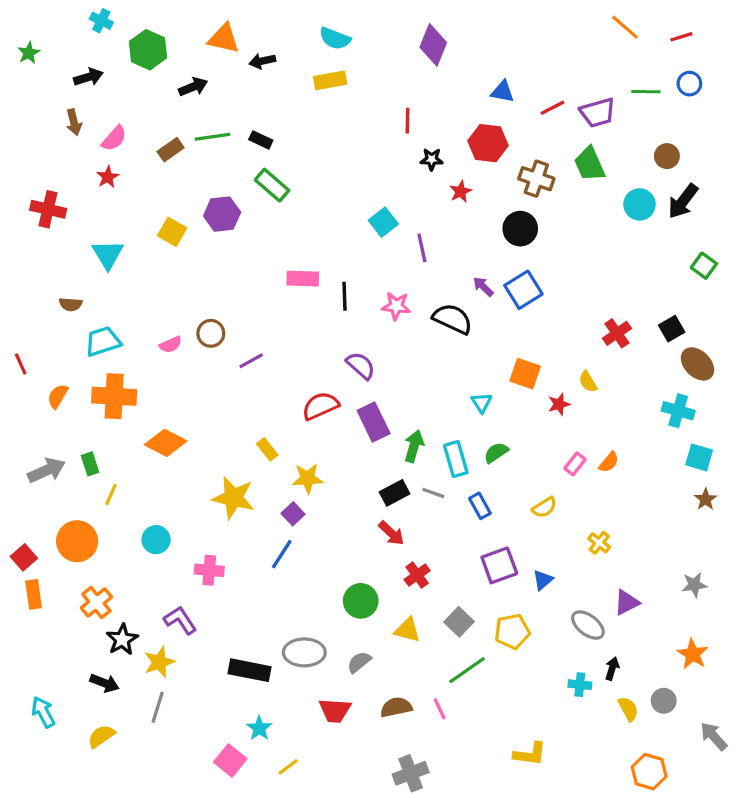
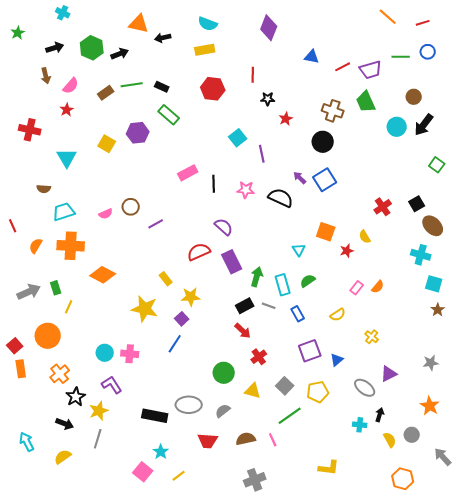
green hexagon: (148, 50) -> (92, 48), moved
red hexagon: (488, 143) -> (213, 89), moved
pink rectangle: (303, 279) -> (188, 173), turned -30
cyan circle: (156, 540) -> (105, 353), moved

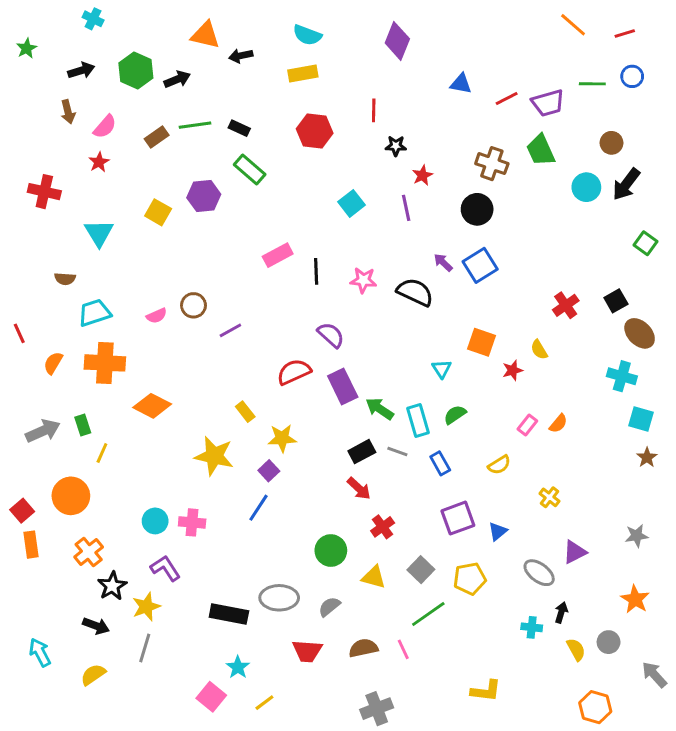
purple line: (262, 154) -> (406, 208), moved
green arrow: (257, 277) -> (380, 409), turned -72

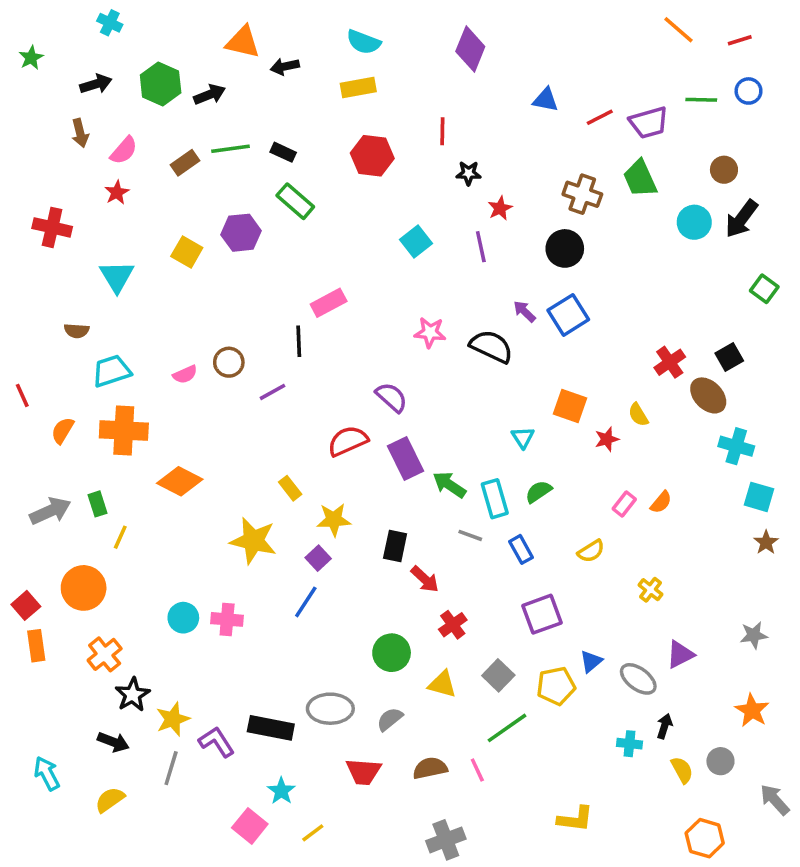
black line: (316, 271) -> (299, 341), moved
brown ellipse: (640, 333) -> (708, 395), moved
black rectangle: (362, 452) -> (395, 546), moved, turned -50
blue triangle: (498, 531) -> (591, 661), moved
purple L-shape: (165, 568) -> (217, 742), moved

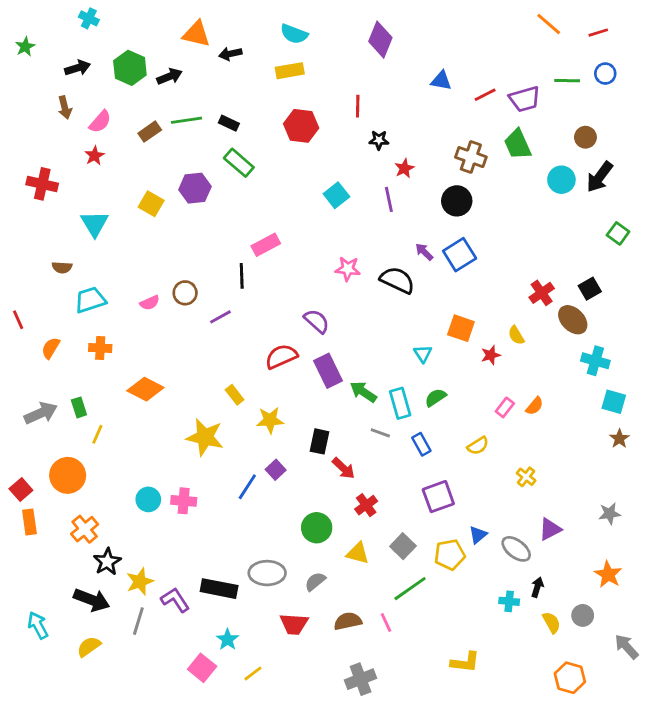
orange cross: (124, 430) -> (100, 348), size x0.6
purple square: (318, 558) -> (276, 470), moved
black arrow: (113, 742) -> (92, 600), size x1.4

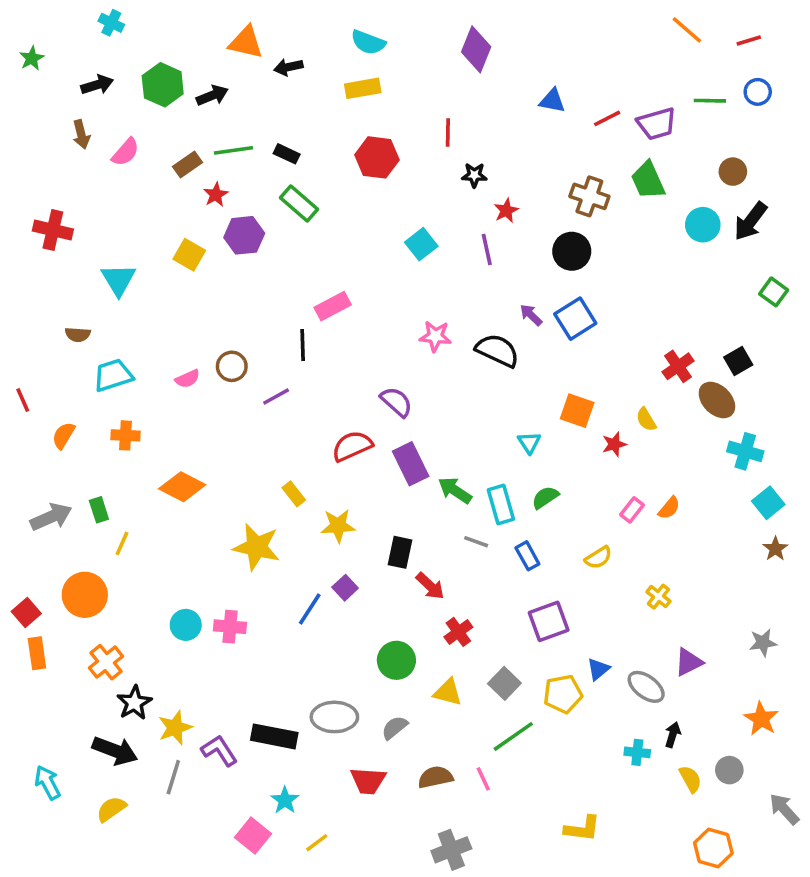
red star: (95, 156) -> (216, 195), moved
cyan square: (614, 402) -> (768, 503), turned 35

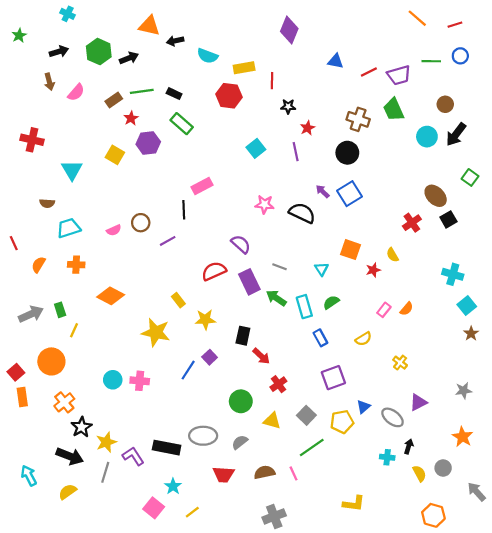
cyan semicircle: (368, 42) -> (207, 56), moved
yellow rectangle: (363, 88) -> (244, 68), moved
brown ellipse: (717, 400) -> (436, 196), moved
gray line: (476, 542) -> (280, 267), moved

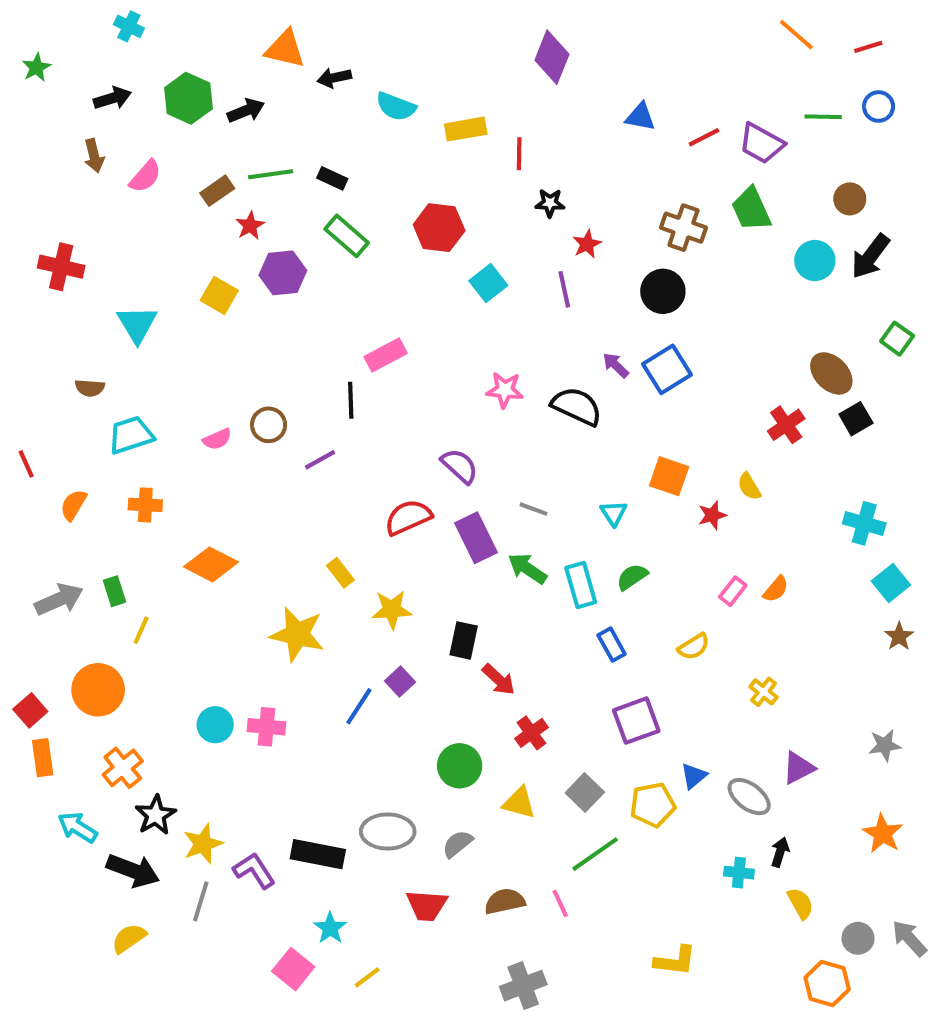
purple trapezoid: (399, 75) -> (761, 143), turned 45
red hexagon: (229, 96) -> (439, 228), moved
gray circle: (443, 468) -> (858, 938), moved
cyan arrow: (29, 476) -> (78, 827), moved, turned -30

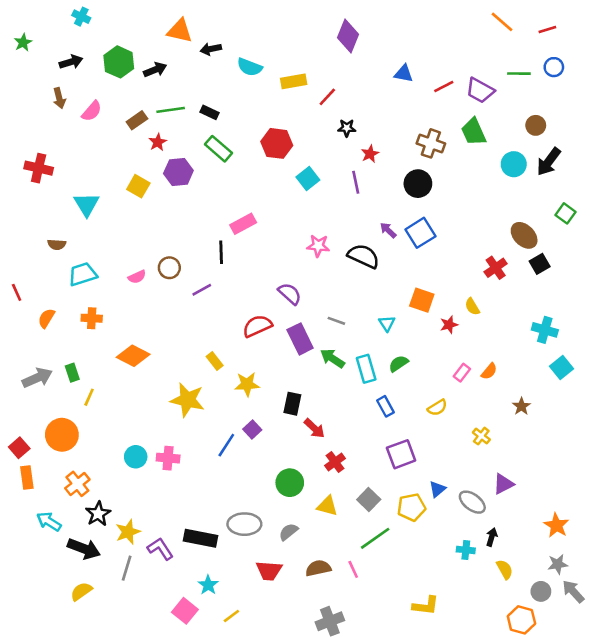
red line: (519, 154) -> (327, 97), turned 42
brown star: (899, 636) -> (521, 406), moved
gray star: (885, 745) -> (558, 564), moved

